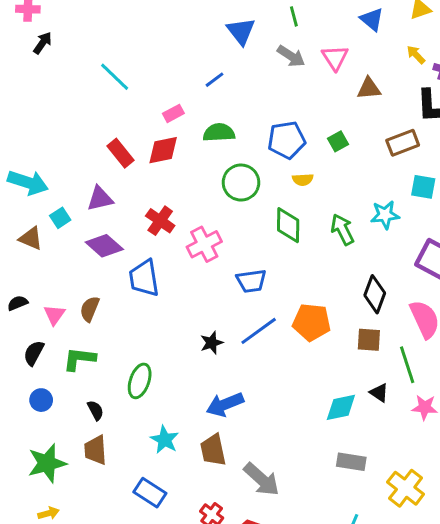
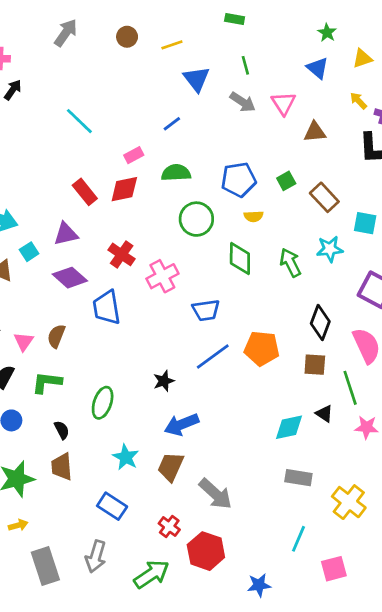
brown rectangle: (403, 143) -> (324, 197), moved, turned 68
black star: (212, 343) -> (164, 381), moved
brown trapezoid: (213, 450) -> (171, 467), turned 36

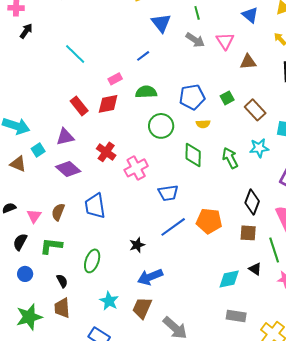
blue trapezoid: (107, 307) -> (95, 206), moved

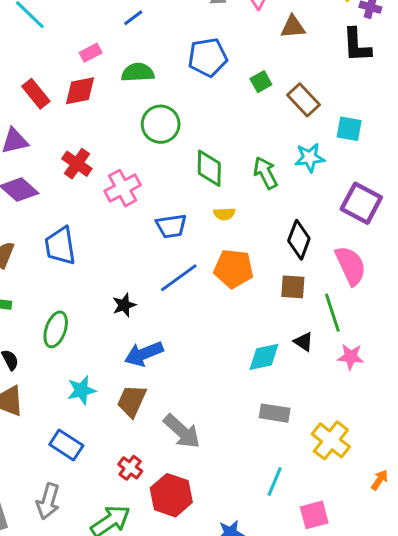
blue pentagon: (192, 97) -> (208, 57), moved
yellow semicircle: (203, 124) -> (224, 214), moved
cyan star: (109, 301) -> (82, 390), turned 30

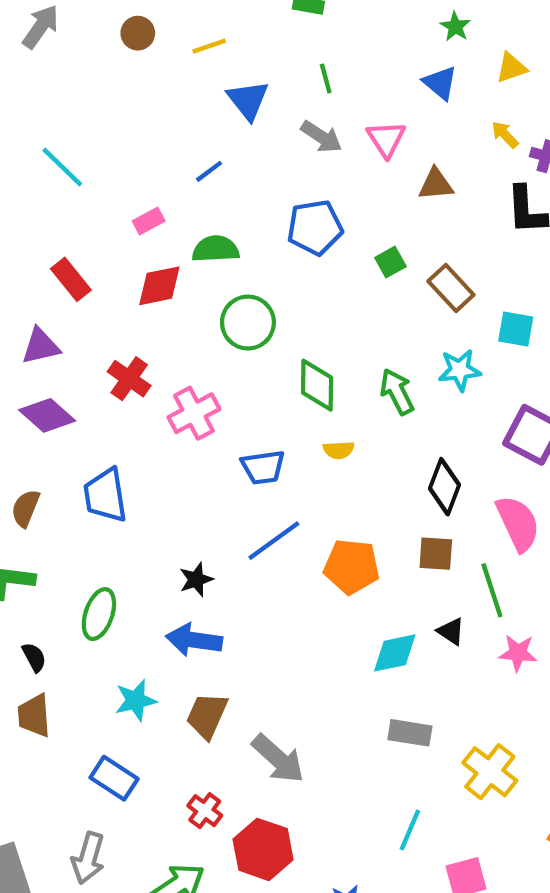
red diamond: (80, 91) -> (159, 286), moved
orange pentagon: (234, 269) -> (352, 567), moved
blue arrow: (144, 354) -> (194, 640), moved, turned 30

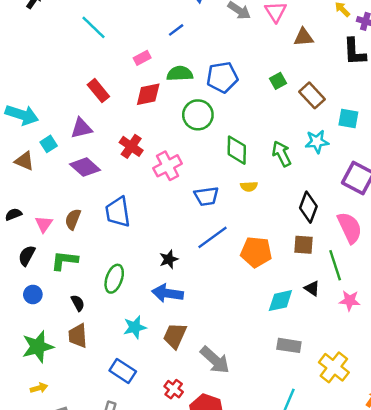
blue pentagon: (315, 227) -> (222, 77), moved

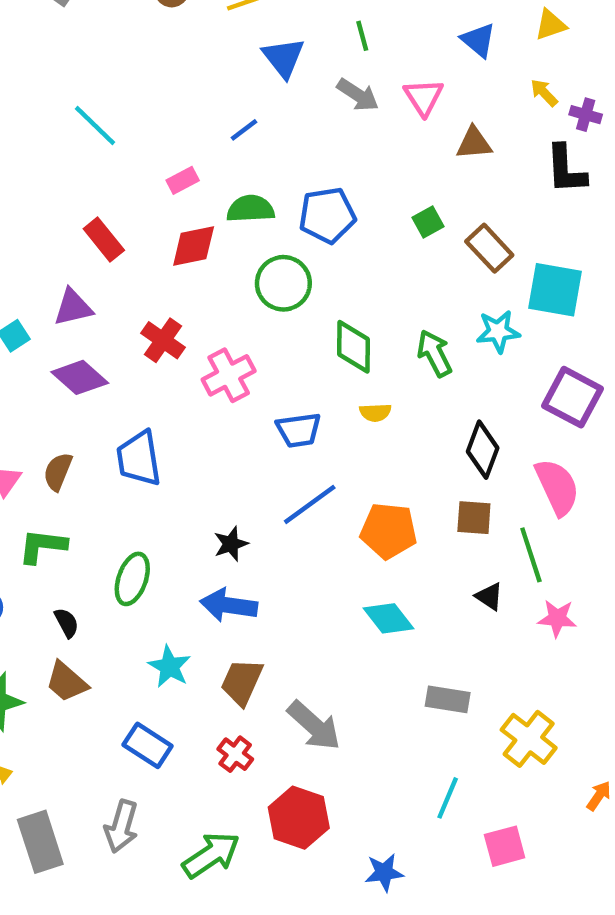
cyan square: (348, 118) -> (555, 290), size x1.5
cyan diamond: (280, 301) -> (389, 618), moved, turned 64
cyan star: (135, 327) -> (169, 667), turned -30
brown trapezoid: (78, 336) -> (67, 682), turned -45
red cross: (174, 389) -> (235, 754), moved

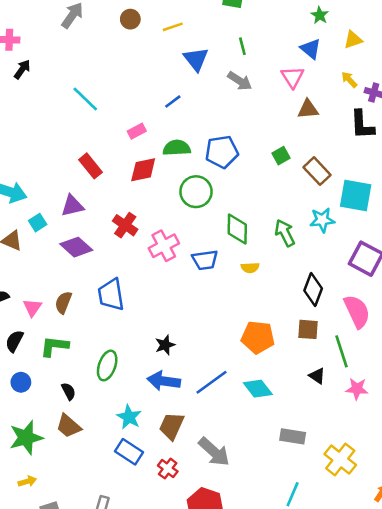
pink triangle: (424, 97) -> (293, 77), moved
blue trapezoid: (299, 430) -> (205, 260), moved
blue line: (310, 504) -> (211, 382), moved
blue rectangle: (148, 745) -> (129, 452), moved

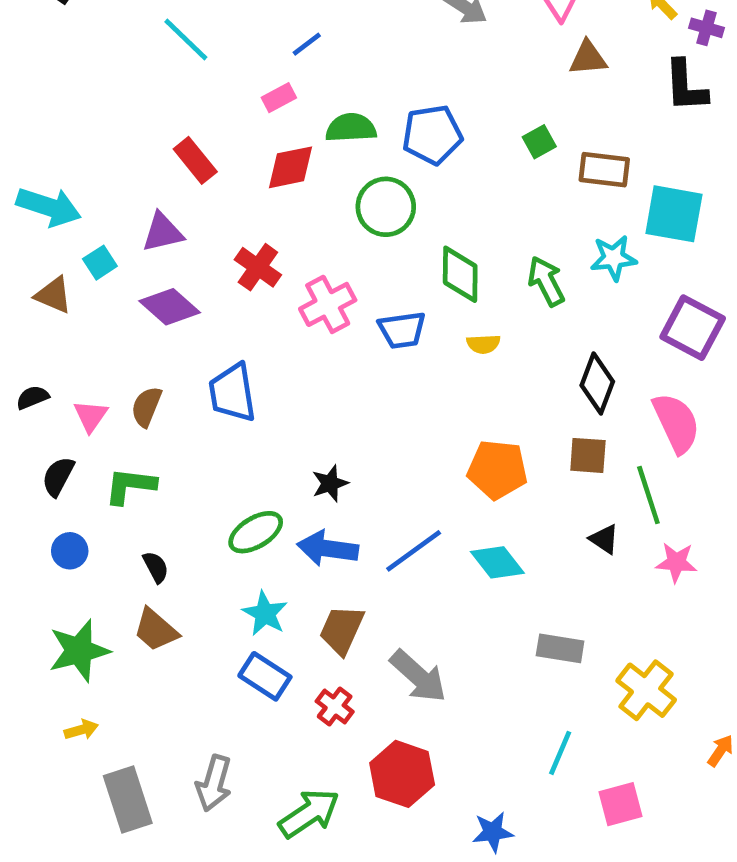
blue line: (173, 102) -> (307, 44), moved
brown rectangle: (317, 171) -> (604, 170), turned -40
green ellipse: (107, 366) -> (256, 532), moved, turned 40

